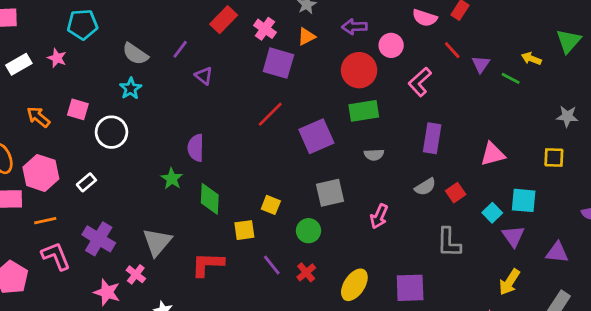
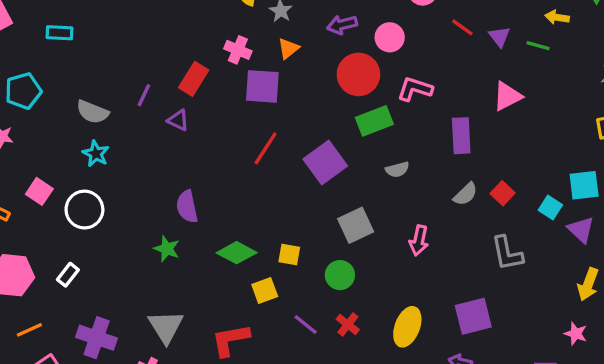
red rectangle: (224, 20) -> (194, 79), moved
pink L-shape: (420, 82) -> (415, 89), moved, turned 72
pink square: (78, 109) -> (39, 191), turned 30
pink triangle: (493, 154) -> (507, 96), moved
green diamond: (210, 199) -> (237, 253), moved, turned -52

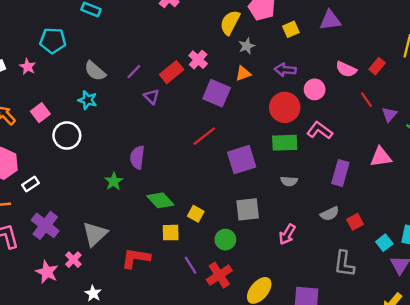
pink cross: (238, 50) -> (198, 60), moved
cyan star: (96, 154) -> (88, 100), turned -30
white rectangle: (68, 275) -> (30, 184), moved
red cross: (348, 324) -> (219, 275), size x1.5

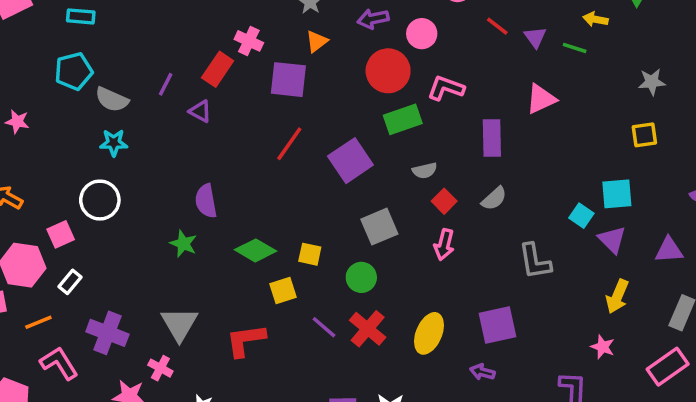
cyan pentagon: (53, 41) -> (74, 71), moved
pink square: (40, 113) -> (61, 234), moved, turned 30
red square: (355, 222) -> (444, 201), moved

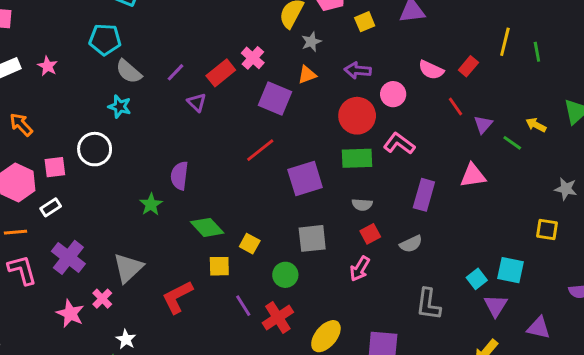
red L-shape: (246, 340) -> (177, 297), turned -36

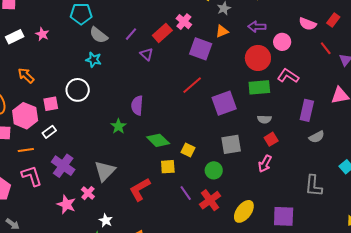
gray semicircle: (411, 244) -> (317, 137), moved

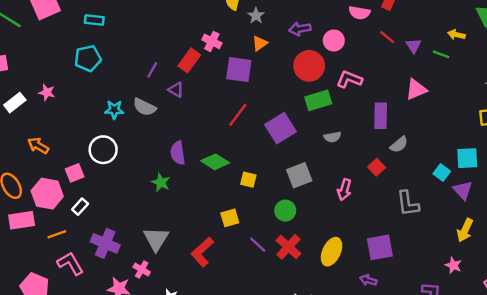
gray semicircle: (99, 35) -> (145, 107), moved
red square: (271, 139) -> (377, 167), moved
green diamond: (158, 140) -> (215, 162), moved
yellow square: (188, 150) -> (248, 180), moved

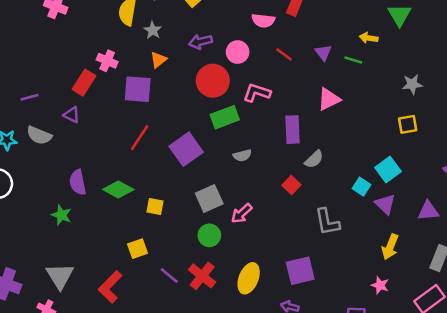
red line: (387, 37) -> (284, 54), moved
purple line: (152, 70) -> (30, 97), moved, turned 49
cyan square: (467, 158) -> (388, 169), turned -30
pink arrow: (344, 190) -> (242, 213), moved, turned 35
green circle: (285, 211) -> (209, 235), moved

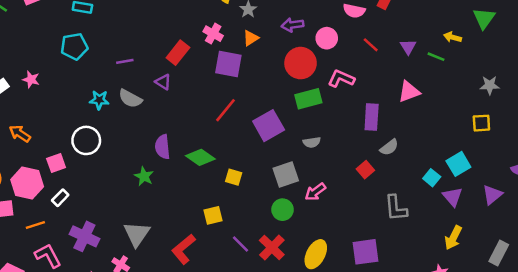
pink cross: (107, 61) -> (213, 34), moved
gray semicircle: (242, 155) -> (312, 142), moved
purple triangle: (428, 211) -> (492, 195), moved, turned -40

